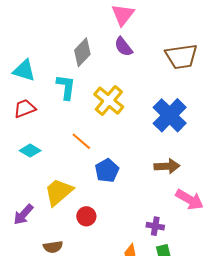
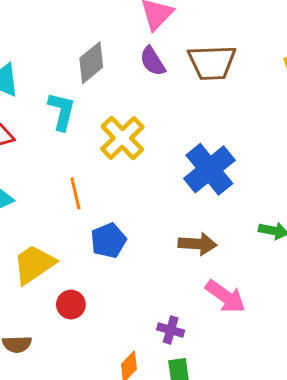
brown trapezoid: (181, 56) -> (212, 62), moved
orange line: (81, 141) -> (75, 193), turned 30

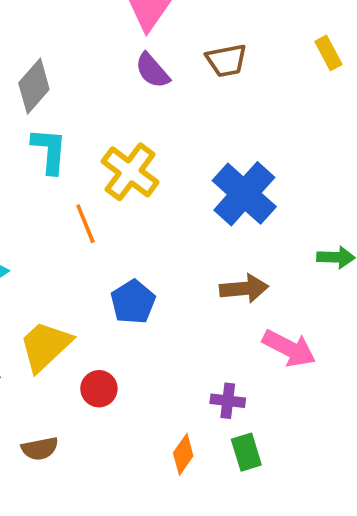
brown trapezoid: (212, 62) -> (226, 60), size x0.7
gray diamond: (91, 63) -> (34, 86), moved
orange line: (75, 193) -> (85, 224), moved

